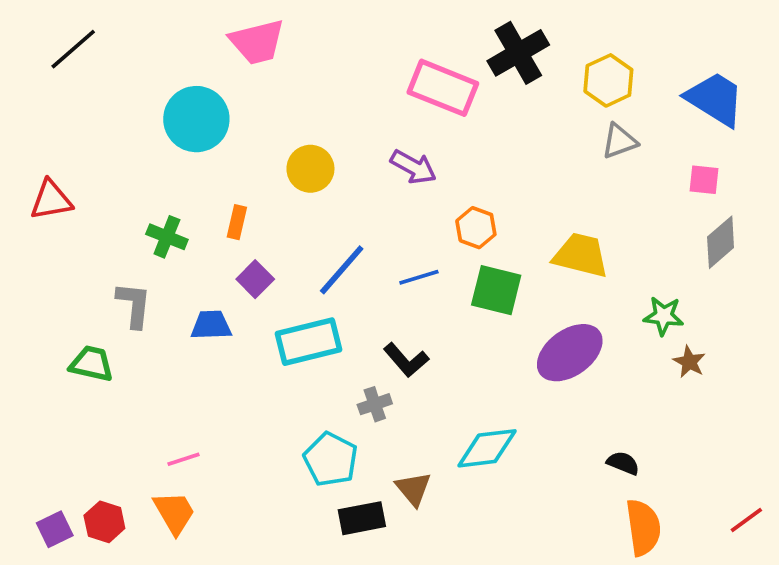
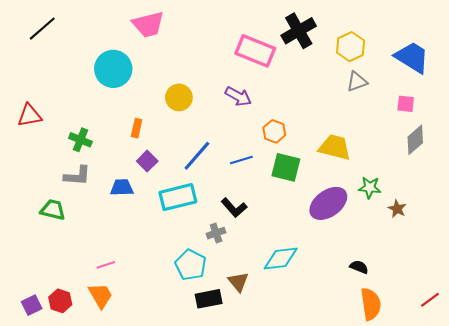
green cross: (167, 237) -> (80, 140), moved
gray L-shape: (134, 305) -> (77, 176), turned 88
green star: (664, 316) -> (370, 188), moved

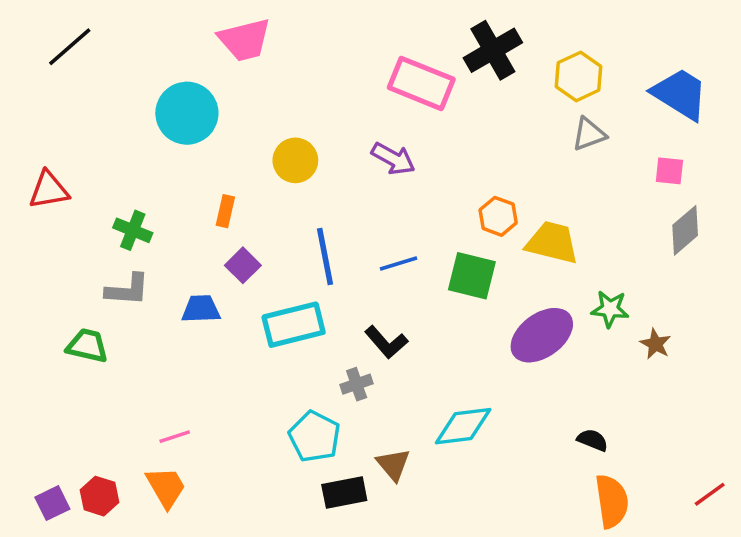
orange hexagon: (274, 131) -> (498, 216), moved
blue line: (197, 156) -> (325, 257), turned -52

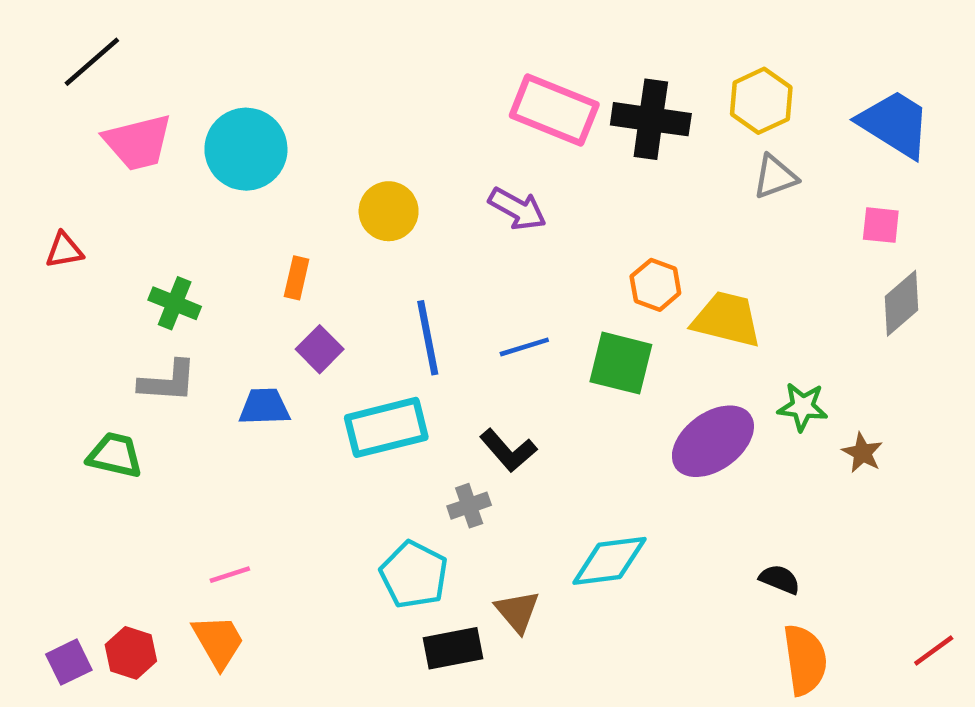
pink trapezoid: (245, 40) -> (138, 142), moved
black cross: (493, 50) -> (651, 119), moved, turned 38
red triangle: (49, 190) -> (64, 250), size x0.7

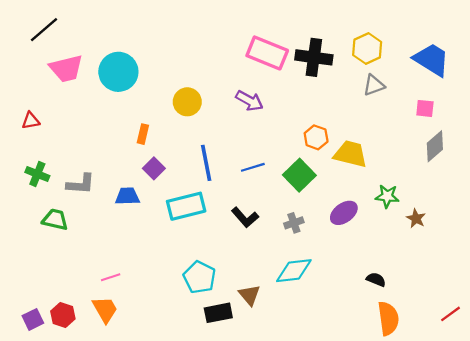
green cross: (175, 303) -> (37, 174), moved
green square: (621, 363) -> (299, 175), turned 32
purple ellipse: (713, 441) -> (344, 213), size x0.7
gray cross: (469, 506) -> (294, 223), moved

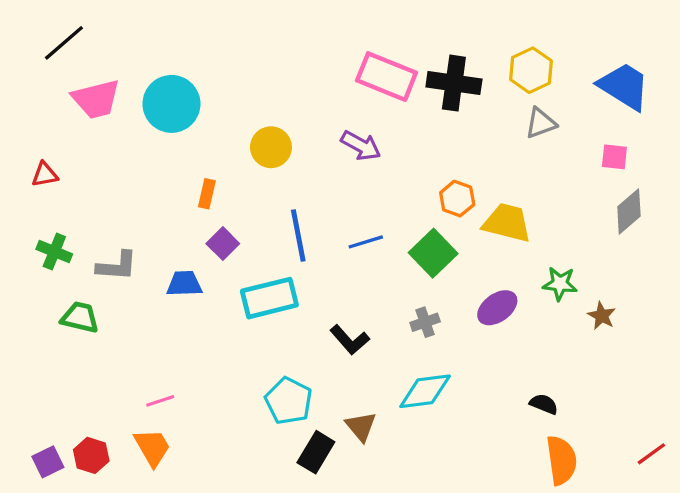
black L-shape: (245, 217) -> (350, 340), moved
black rectangle: (218, 313) -> (316, 452), turned -48

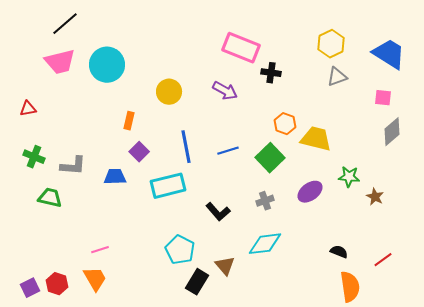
black line: (64, 43) -> (65, 24), moved
black cross: (454, 83) -> (271, 73), moved, size x0.6
red line: (651, 454) -> (383, 260), moved

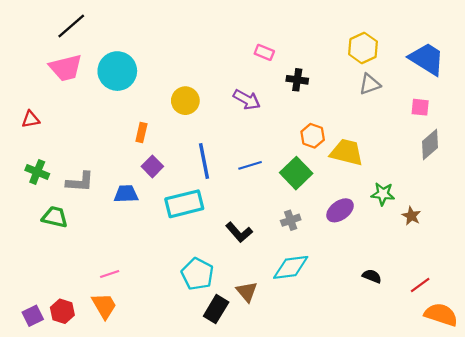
pink rectangle: (241, 48) -> (264, 52), size x0.5
orange semicircle: (350, 287) -> (441, 315), moved, turned -64

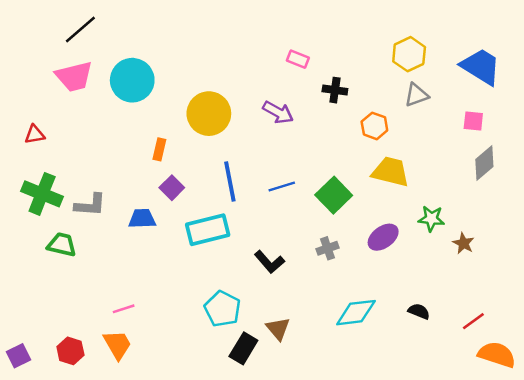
yellow circle: (185, 101) -> (209, 114), size x1.4
orange hexagon: (313, 136) -> (374, 126), moved
green cross: (37, 172) -> (42, 194), size x1.5
cyan diamond: (291, 267) -> (356, 313), moved
purple square: (33, 316) -> (19, 356), moved

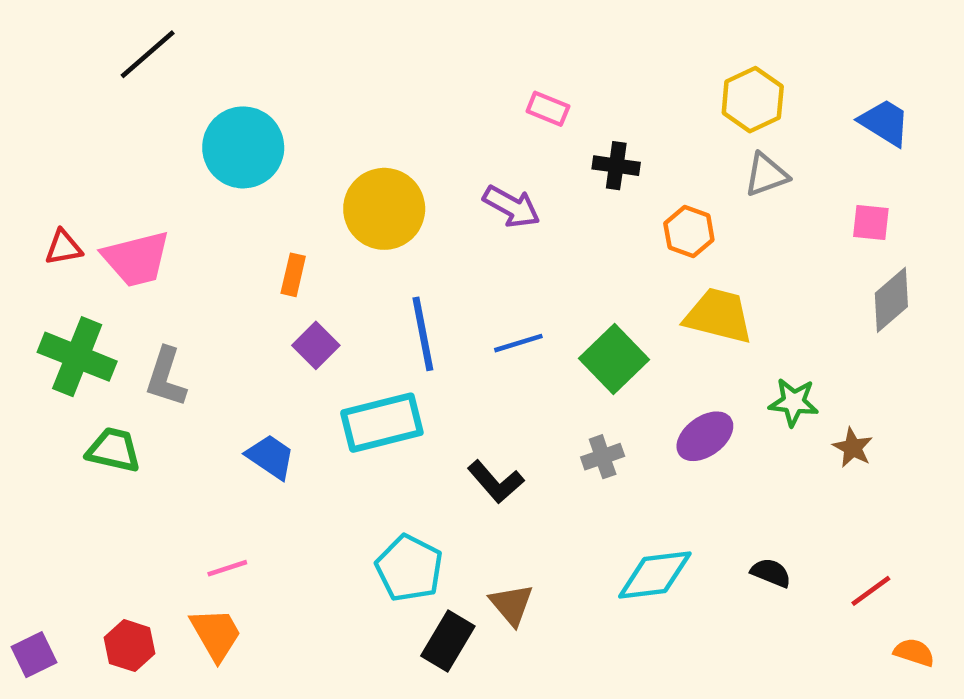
blue trapezoid: (481, 67) -> (885, 122), size x0.7
pink trapezoid: (74, 76) -> (136, 259), moved
gray L-shape: (90, 205) -> (166, 377), turned 104
blue trapezoid: (142, 219) -> (270, 457), moved, turned 36
orange semicircle: (497, 355) -> (914, 652), size x0.6

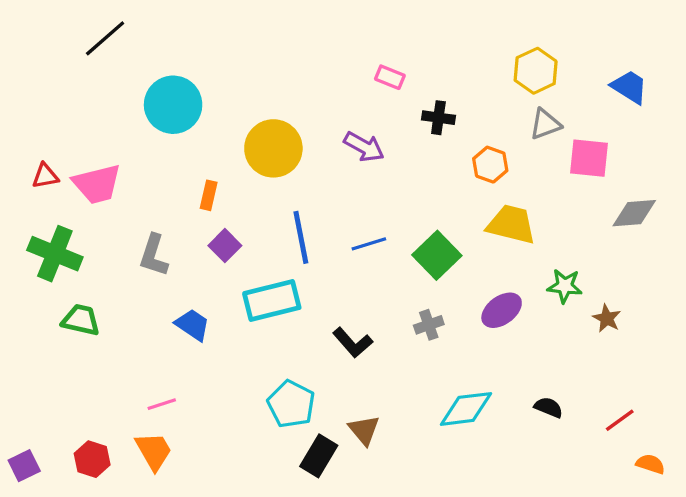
pink square: (871, 222) -> (589, 158), moved, size x1.5
gray diamond: (891, 300) -> (634, 213), turned 36
gray L-shape: (166, 377) -> (154, 255), moved

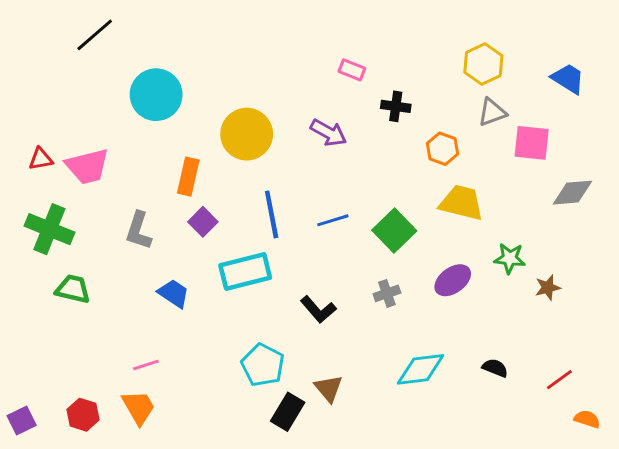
orange rectangle: (209, 195) -> (188, 177), size x1.4
brown star: (607, 318) -> (548, 288), turned 30

